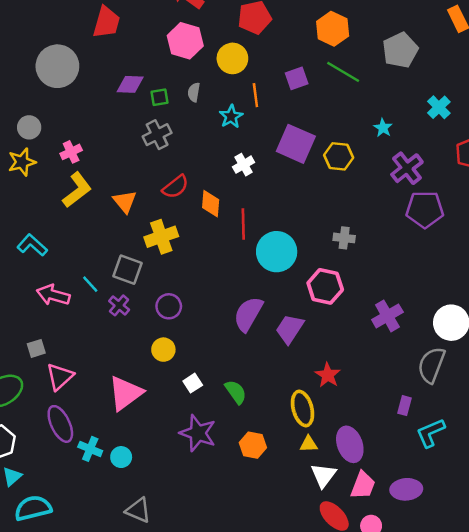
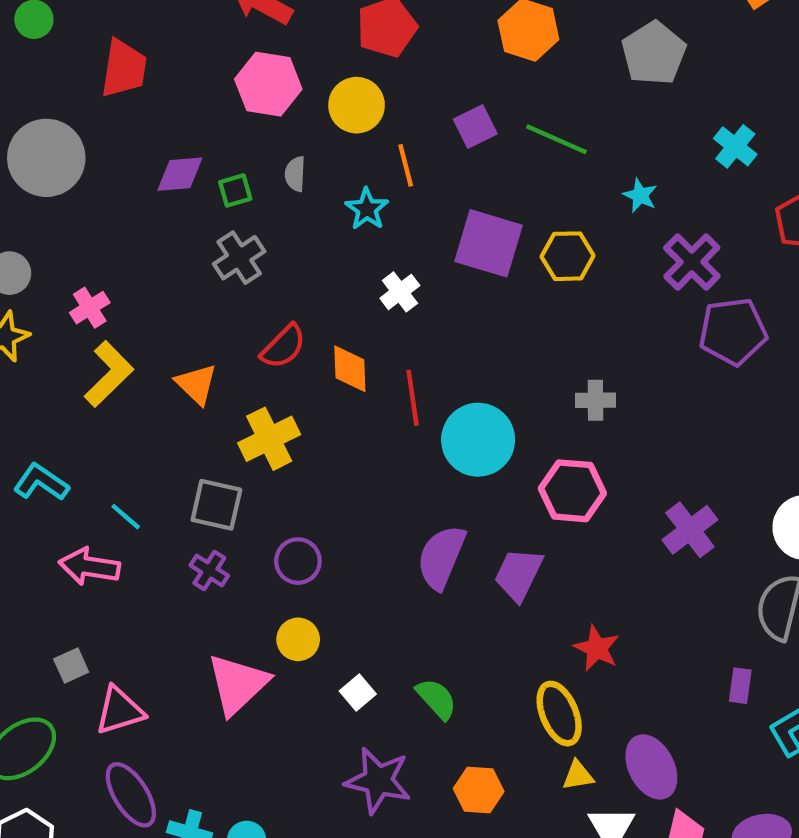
green line: (343, 72) -> (556, 139), moved
cyan line: (90, 284) -> (126, 517), moved
pink triangle: (60, 377) -> (119, 711), turned 32
pink triangle: (125, 393) -> (238, 684), moved

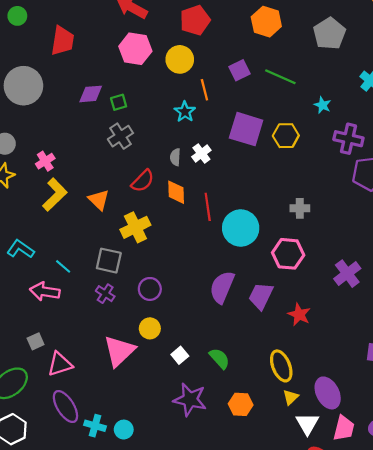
gray semicircle: (295, 174) -> (175, 157), moved
purple cross: (692, 262) -> (348, 139), turned -32
red star: (597, 648) -> (299, 315), moved
yellow triangle: (578, 776) -> (291, 397), turned -35

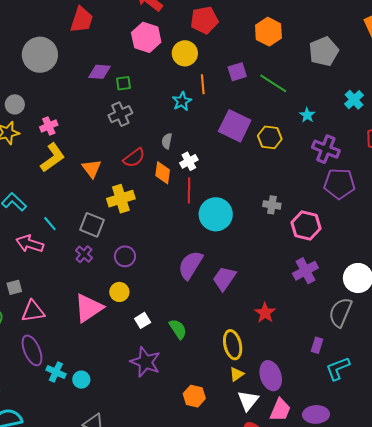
white cross: (201, 154) -> (189, 161), moved
pink hexagon: (288, 254) -> (306, 225), moved
red star: (299, 315) -> (265, 313), moved
orange hexagon: (241, 404) -> (194, 396), moved

